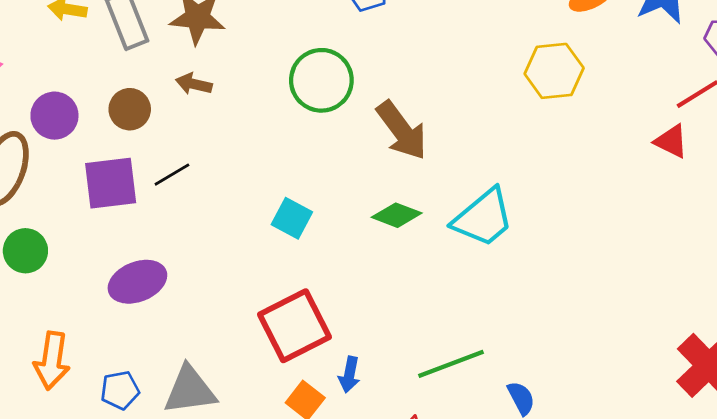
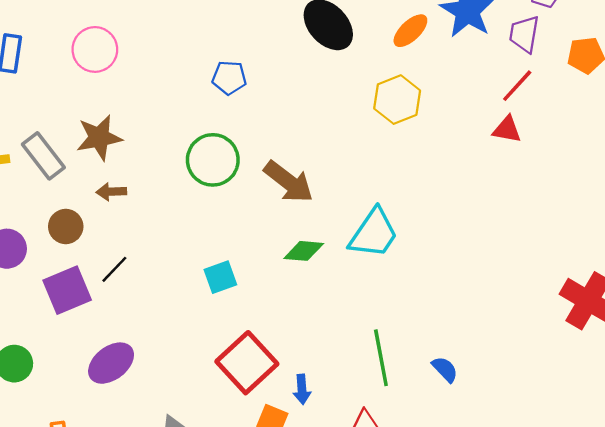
cyan square: (292, 218) -> (220, 277), turned -32
green line: (451, 364) -> (381, 358), turned -64

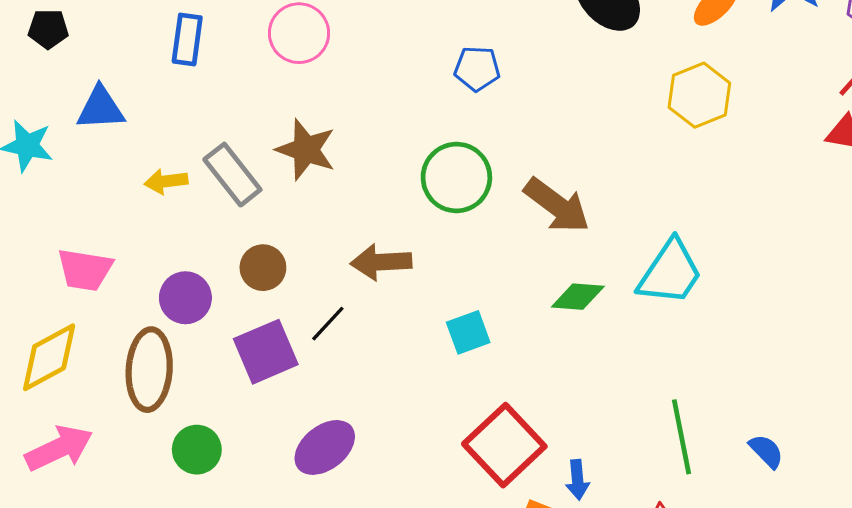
brown star: (99, 138) -> (306, 150), turned 30
brown arrow: (111, 192) -> (381, 262), moved, size x1.5

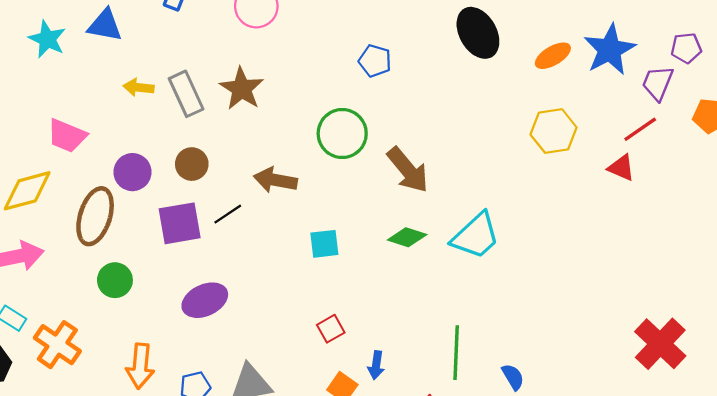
yellow hexagon: (699, 95) -> (554, 131), moved
red square: (504, 445) -> (331, 329), size x0.5

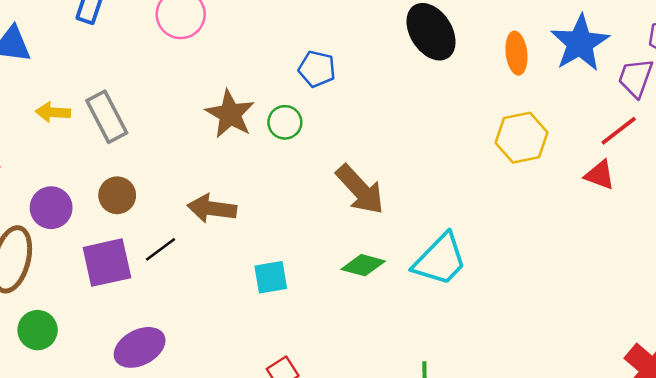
orange ellipse: (553, 56) -> (516, 53), turned -63
brown star: (242, 89) -> (230, 114), moved
green circle: (342, 133) -> (285, 122), moved, size x0.6

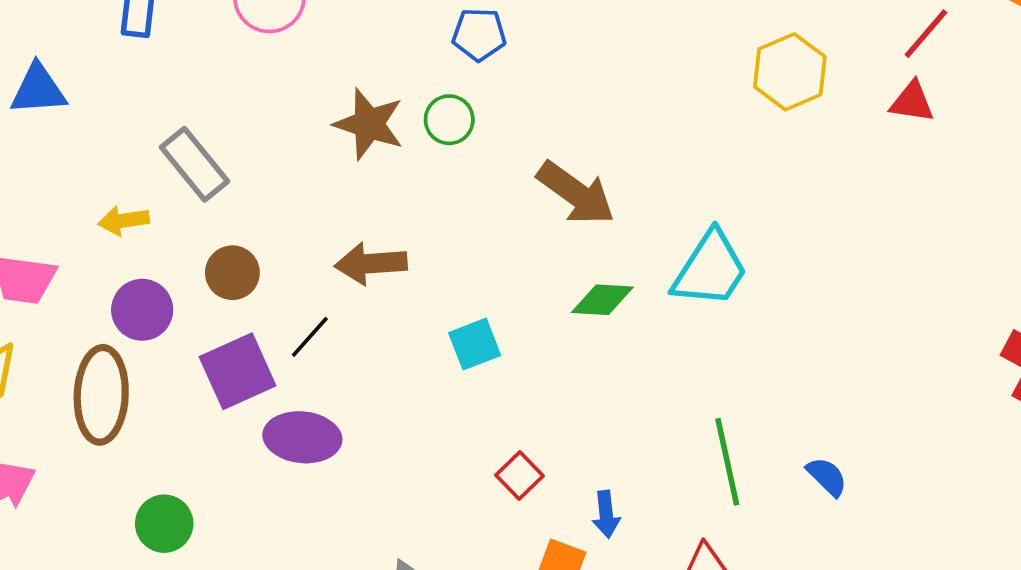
yellow arrow: (53, 112) -> (124, 221), moved
green circle: (38, 330) -> (164, 524), moved
purple ellipse: (140, 347) -> (302, 437), moved, turned 45

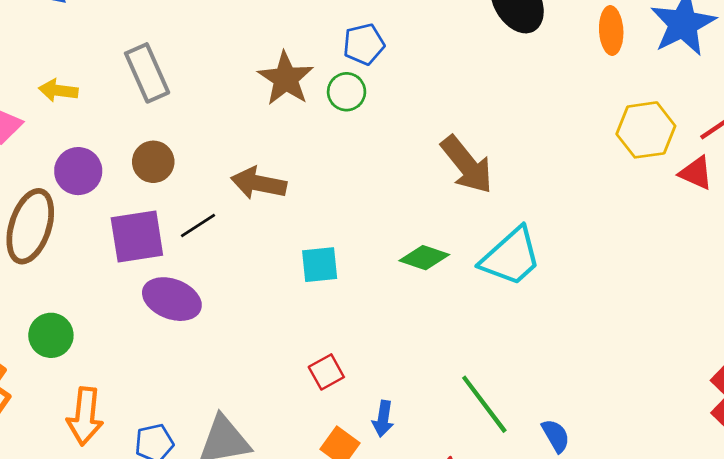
blue pentagon: (479, 34) -> (364, 44), moved, turned -30
yellow hexagon: (790, 72) -> (646, 130), moved
brown arrow: (576, 193) -> (467, 165), moved
yellow arrow: (124, 221) -> (58, 90), moved
green line: (727, 462) -> (484, 404), turned -40

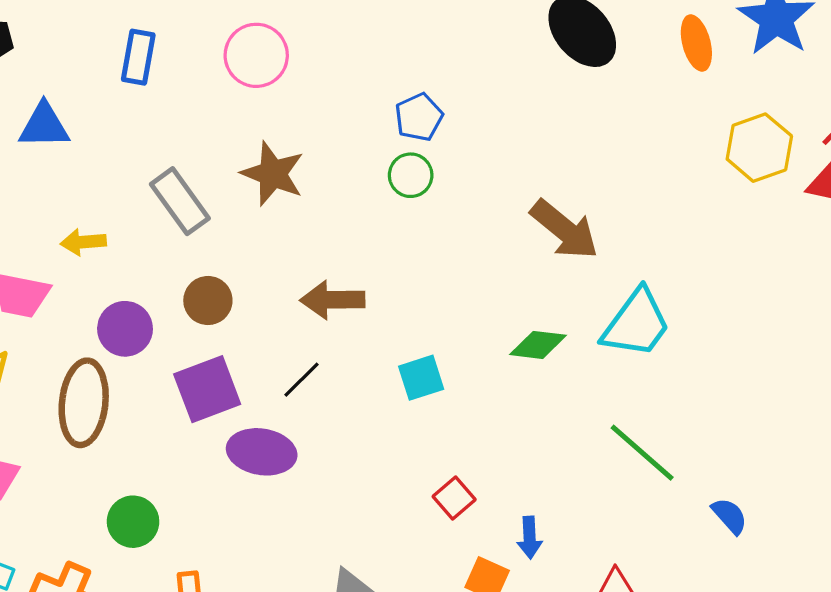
brown star: (286, 79) -> (273, 174), moved
black line: (198, 226) -> (301, 380), moved
green line: (484, 404) -> (642, 453), moved

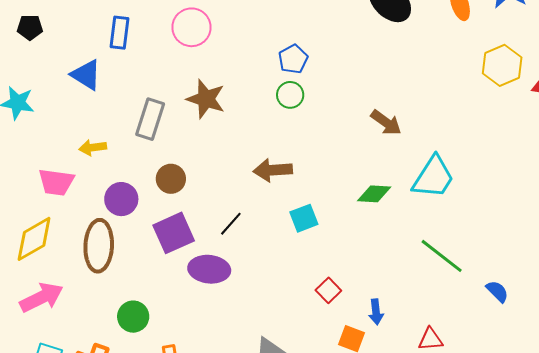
blue triangle: (44, 126) -> (86, 75), moved, turned 36
gray rectangle: (180, 201) -> (150, 119), turned 57
brown arrow: (564, 230) -> (386, 122), size x0.7
brown arrow: (333, 300) -> (273, 170), moved

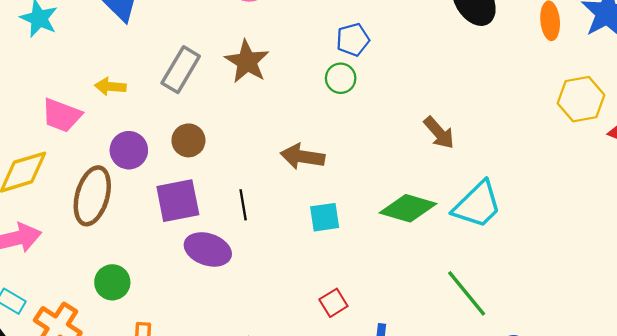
green diamond: (374, 194) -> (408, 208), size x1.4
black line: (231, 224) -> (243, 205), turned -64

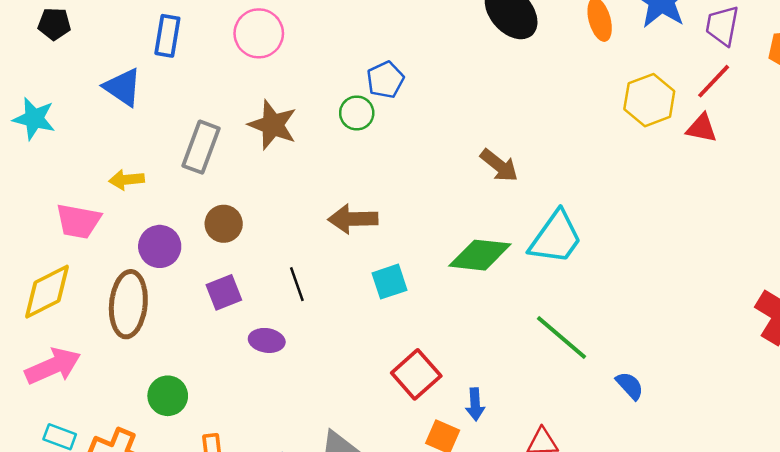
green circle: (341, 78) -> (357, 113), moved
purple square: (178, 201) -> (224, 292), size x0.7
purple ellipse: (208, 249) -> (267, 340), size x0.7
red square: (333, 303) -> (416, 374), size x1.5

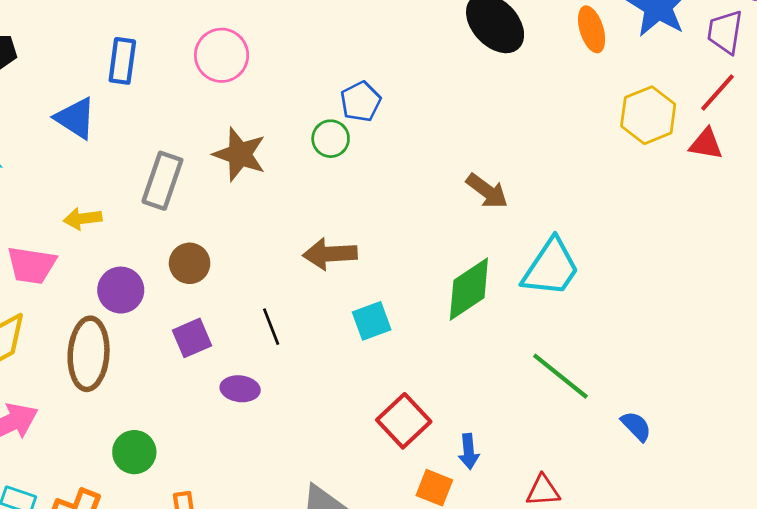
green diamond: (480, 255) -> (469, 289), turned -38

